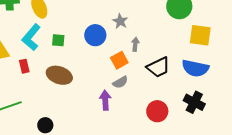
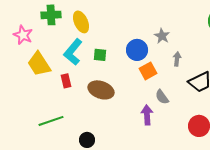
orange square: (119, 60) -> (148, 71), moved
gray semicircle: (120, 82) -> (162, 97), turned 84

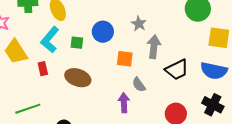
blue circle: (137, 50) -> (103, 32), moved
gray arrow: (177, 59) -> (154, 47), size x1.6
orange square: (148, 71) -> (125, 59), turned 36

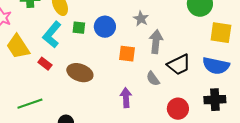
green square: (77, 43) -> (79, 28), moved
red rectangle: (43, 69) -> (45, 64), turned -40
gray semicircle: (139, 85) -> (153, 79), moved
black cross: (213, 105) -> (215, 100), turned -30

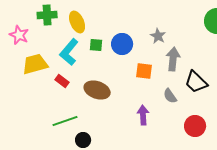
yellow trapezoid: (18, 47) -> (35, 64), turned 108
black trapezoid: (179, 65) -> (196, 82), turned 70
green line: (30, 104) -> (65, 121), moved

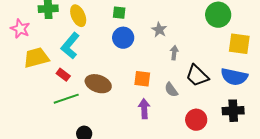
green square: (96, 45) -> (119, 13), moved
gray arrow: (173, 59) -> (174, 53), size x0.6
orange square: (144, 71) -> (142, 79), moved
green line: (65, 121) -> (66, 99), moved

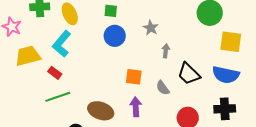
brown ellipse: (98, 84) -> (101, 111), moved

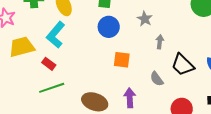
orange square: (134, 77) -> (122, 60), moved

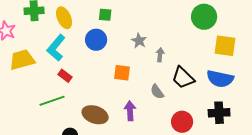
gray star: (145, 19) -> (139, 41), moved
blue circle: (109, 27) -> (96, 40), moved
red rectangle: (49, 64) -> (65, 76), moved

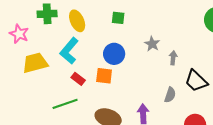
blue circle: (96, 40) -> (114, 54), moved
orange square: (122, 73) -> (104, 76), moved
gray semicircle: (157, 92) -> (170, 95), turned -126

